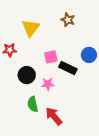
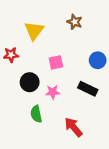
black rectangle: (68, 68) -> (88, 89), moved
red arrow: (54, 116) -> (73, 127), moved

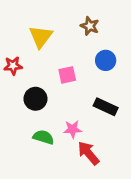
blue circle: (98, 60) -> (106, 60), moved
pink star: (53, 92) -> (73, 129), moved
green semicircle: (36, 114) -> (43, 137), turned 119

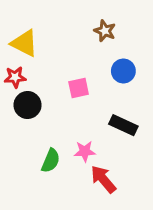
yellow triangle: (41, 37) -> (24, 43), moved, turned -40
black circle: (35, 99) -> (28, 105), moved
green semicircle: (43, 137) -> (51, 161), turned 96

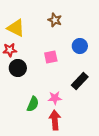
brown star: (105, 31) -> (55, 20), moved
black rectangle: (123, 125) -> (80, 81), turned -72
red arrow: (103, 179) -> (55, 120), moved, turned 36

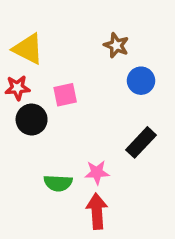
brown star: (55, 20) -> (116, 45), moved
pink square: (51, 57) -> (65, 95), moved
green semicircle: (33, 104) -> (58, 183), turned 70

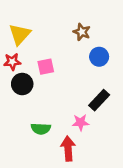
yellow triangle: (28, 49) -> (20, 34), turned 45
pink star: (97, 172) -> (80, 122), moved

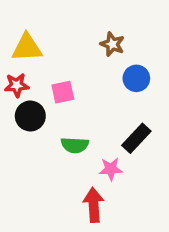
yellow triangle: (20, 34) -> (27, 48), turned 45
green semicircle: (41, 129) -> (75, 145), moved

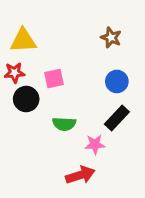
brown star: (112, 44) -> (111, 38), moved
blue circle: (136, 78) -> (117, 81), moved
red arrow: (94, 205) -> (80, 175), turned 76

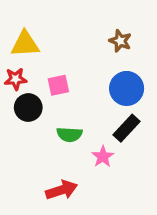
blue circle: (117, 81) -> (127, 88), size x1.4
pink star: (95, 144) -> (103, 157), turned -30
red arrow: (80, 175) -> (62, 190), moved

